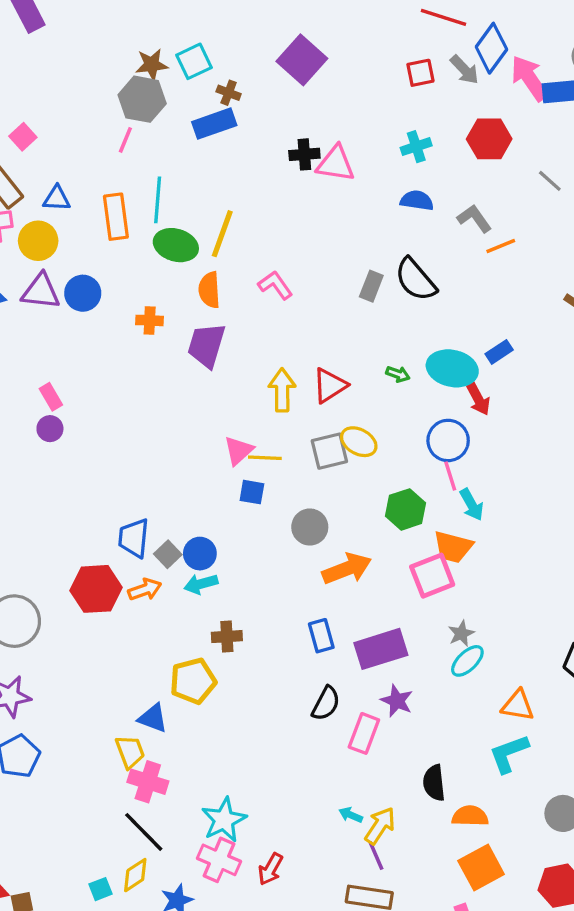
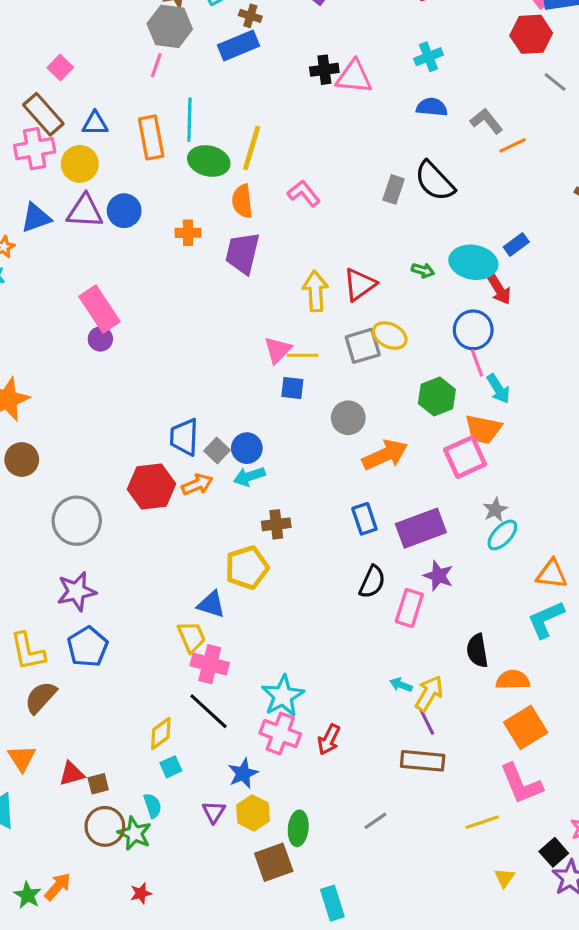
red hexagon: (489, 139) -> (531, 34), moved
pink rectangle: (51, 397) -> (100, 309), size x1.8
yellow diamond: (135, 875) -> (161, 734), moved

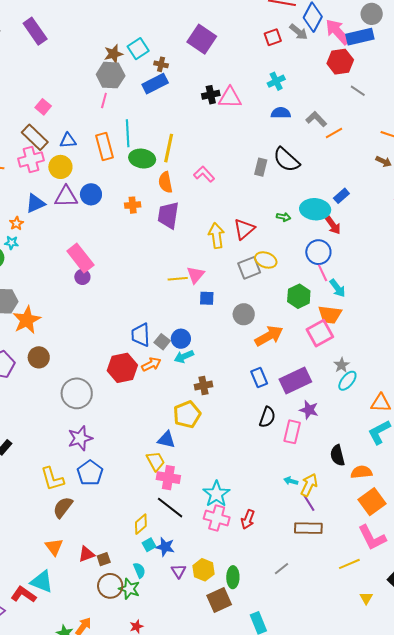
yellow line: (303, 355) -> (178, 279), moved
blue star: (243, 773) -> (165, 547), moved, turned -30

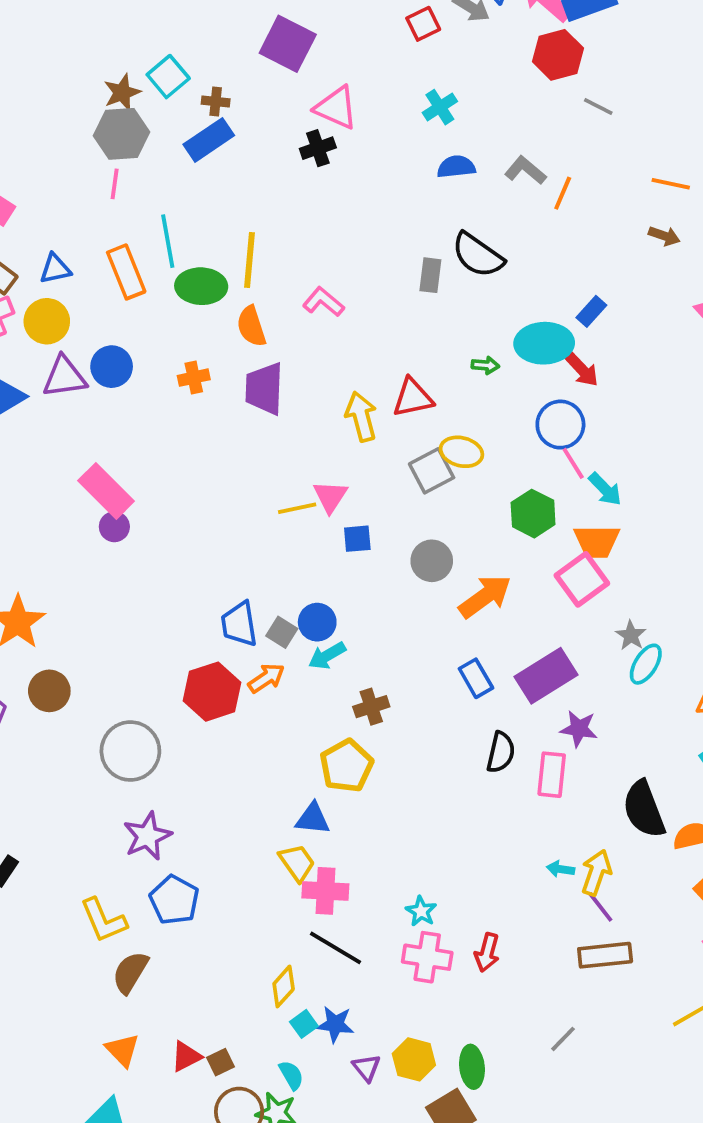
pink triangle: (230, 98) -> (336, 108), moved, turned 30
orange line: (334, 133) -> (563, 193), turned -30
red triangle: (244, 229) -> (413, 398), turned 35
black semicircle: (337, 455) -> (644, 809), size x1.4
cyan star: (216, 494) -> (421, 911), size x0.6

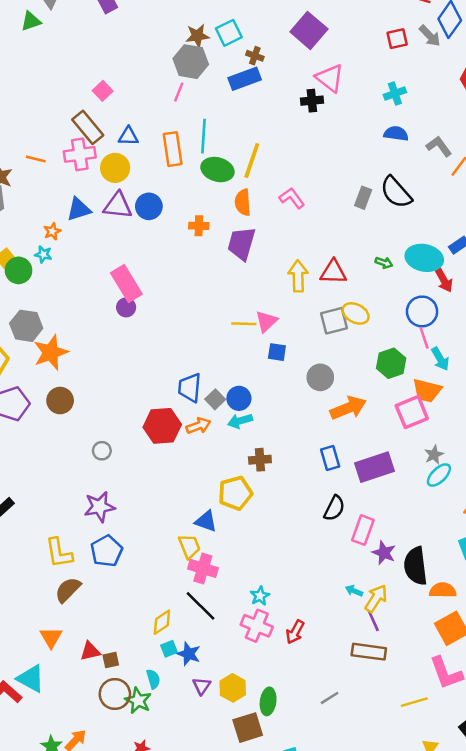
purple star: (579, 729) -> (384, 553), moved
gray circle: (130, 751) -> (102, 451), size x0.5

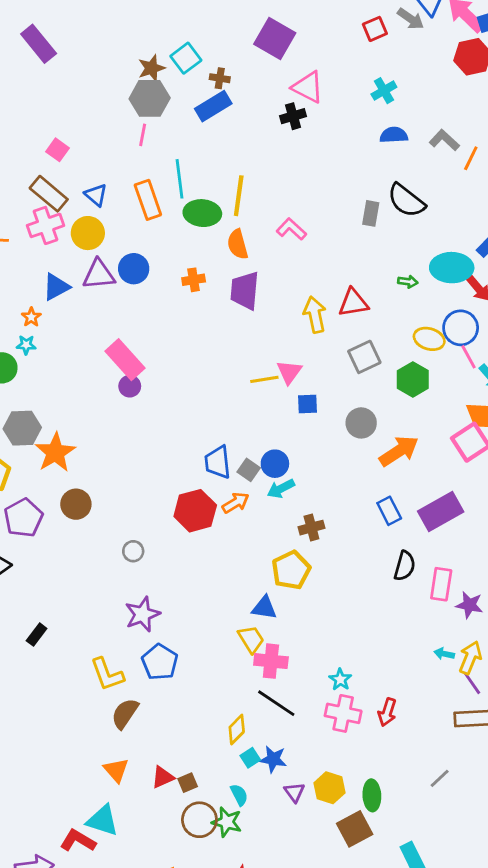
blue triangle: (128, 136) -> (96, 195), turned 50
yellow ellipse: (356, 313) -> (429, 339), moved
green hexagon: (391, 363) -> (413, 379), moved

